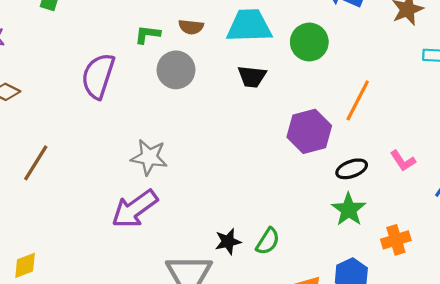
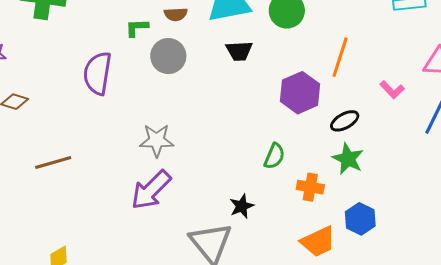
pink L-shape: (403, 161) -> (392, 90), moved
brown line: (36, 163) -> (53, 162), turned 51
orange cross: (396, 240) -> (310, 187), moved, turned 36
green semicircle: (268, 241) -> (274, 156), moved

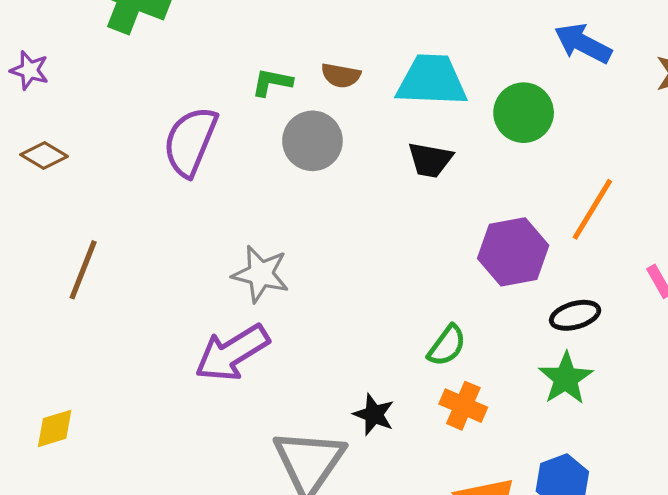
brown line: (53, 162) -> (83, 270), turned -66
orange cross: (310, 187) -> (463, 406), moved
black star: (242, 206) -> (374, 414), turned 30

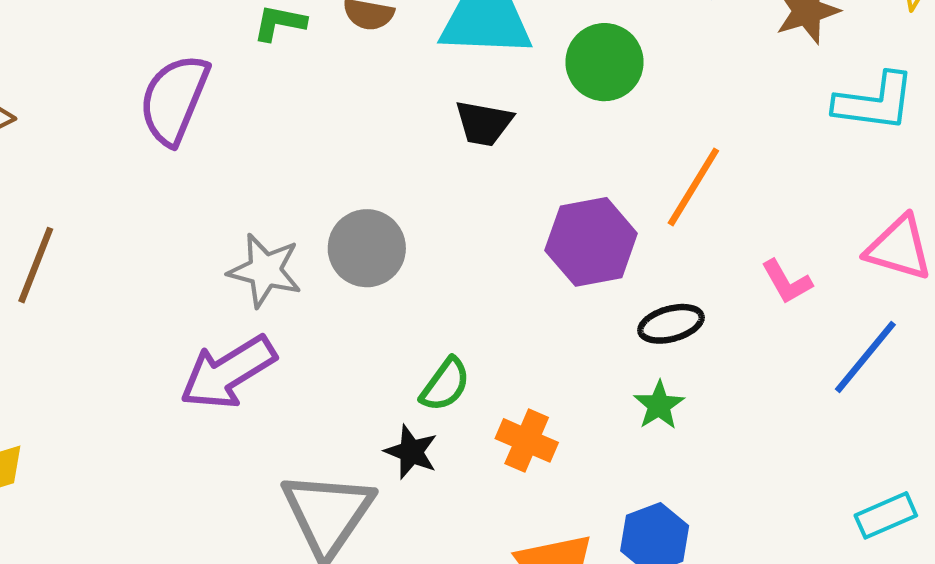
gray circle: (312, 141) -> (367, 248), moved
green semicircle: (447, 346) -> (445, 385), moved
green star: (566, 378) -> (659, 405), size x0.7

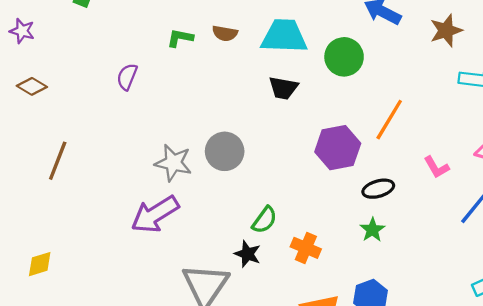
purple semicircle: (174, 99) -> (127, 77), size x0.6

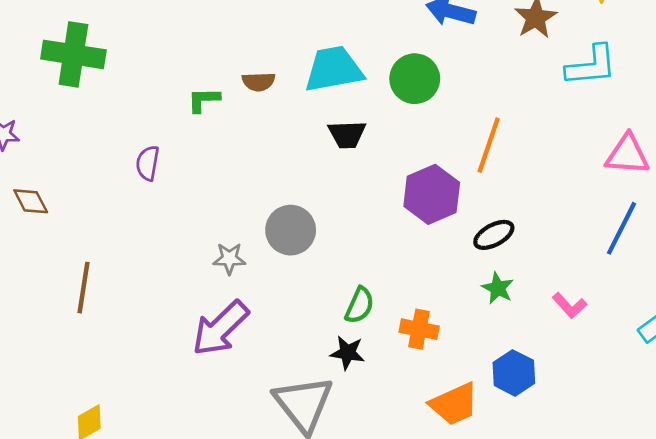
brown diamond: (32, 86) -> (31, 201), turned 44
gray star: (173, 163) -> (229, 259), size x0.7
pink L-shape: (437, 167) -> (569, 305), moved

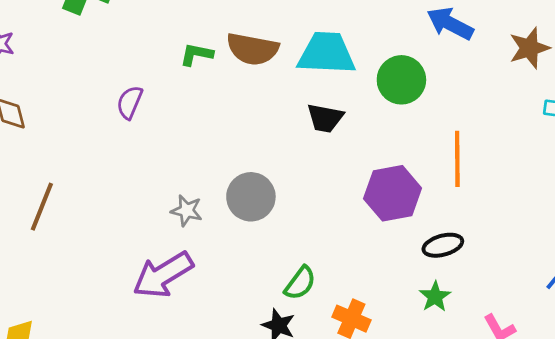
brown semicircle: (259, 82) -> (253, 49), size x1.6
orange line: (489, 145) -> (457, 159), turned -32

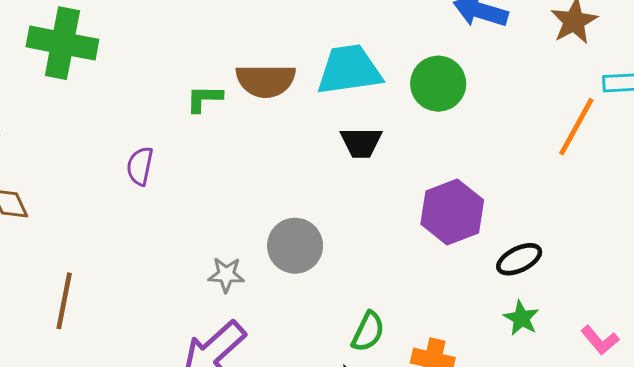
orange line: (457, 159) -> (576, 127), moved, turned 40

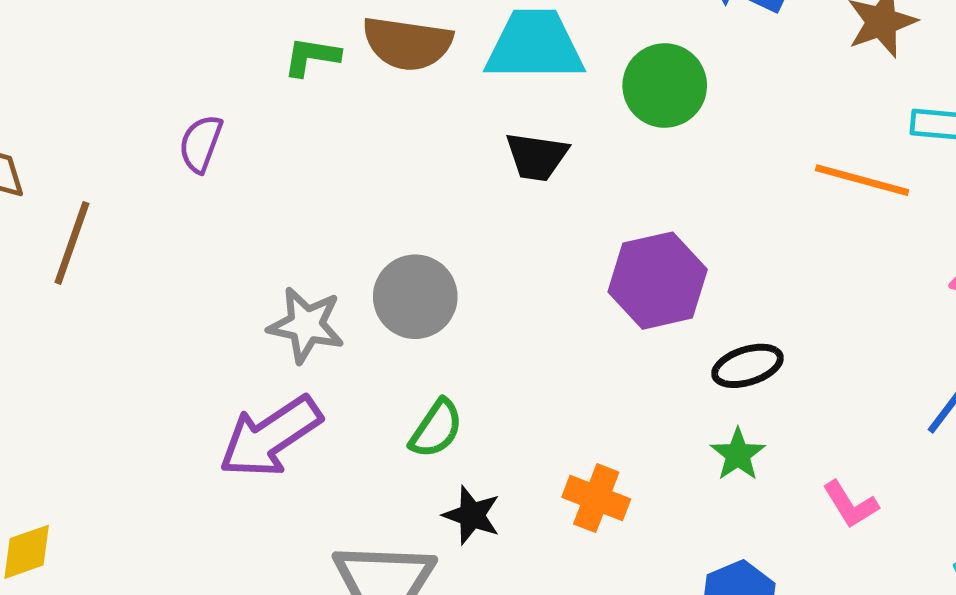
orange line: (576, 127) -> (862, 180), turned 68
gray star: (226, 275) -> (306, 325), size x1.4
brown line: (64, 301) -> (72, 243), moved
green semicircle: (368, 332) -> (436, 429), moved

